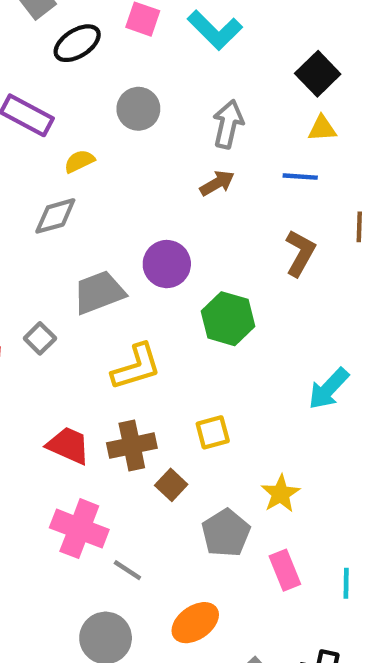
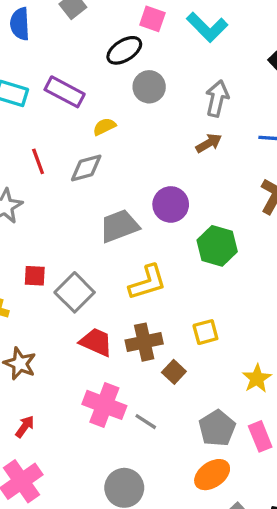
black ellipse: (77, 43) -> (124, 50), moved
gray square: (40, 338) -> (75, 292), moved, size x1.6
gray pentagon: (226, 533) -> (217, 428), moved
gray line: (127, 570) -> (146, 422), moved
orange ellipse: (195, 623) -> (212, 475), moved

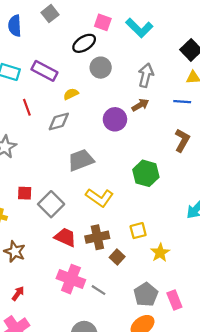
red line: (38, 161) -> (27, 107), moved
purple circle: (171, 204) -> (115, 119), moved
yellow L-shape: (147, 282) -> (100, 198), turned 52
yellow star: (257, 378) -> (160, 253), moved

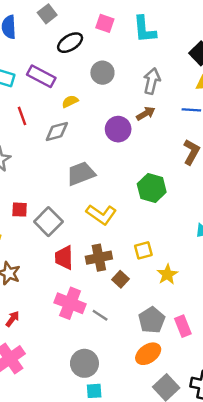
cyan L-shape: (139, 28) -> (145, 29), turned 40
black ellipse: (84, 43) -> (70, 43), moved
red trapezoid: (65, 237) -> (64, 258), turned -115

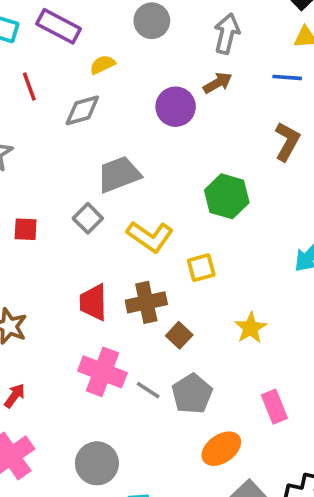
gray square: (48, 222) -> (88, 218), moved, size x0.7
yellow square: (143, 250) -> (201, 268), moved
gray pentagon: (152, 320) -> (192, 394), moved
gray circle: (84, 363) -> (97, 463), moved

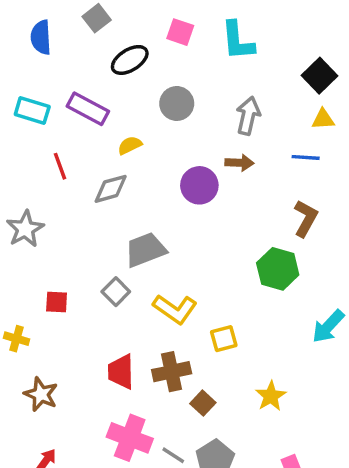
brown arrow: (218, 83) -> (239, 163), turned 32
green hexagon: (227, 196) -> (278, 269), moved

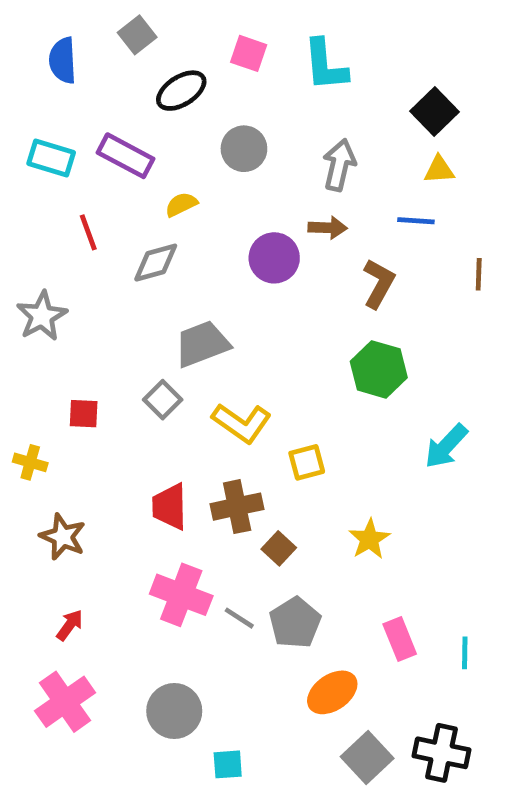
brown L-shape: (306, 218) -> (379, 283), moved

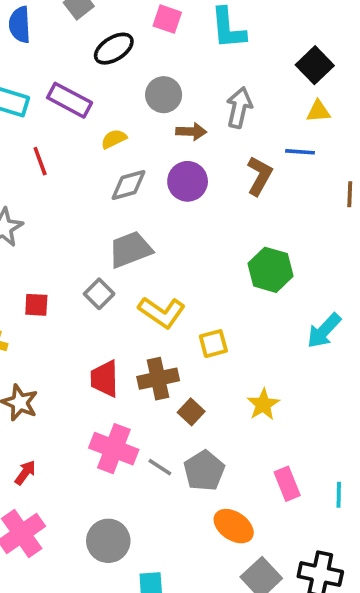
brown arrow: (328, 228) -> (191, 132), moved
gray diamond: (156, 263) -> (129, 185), moved
brown L-shape: (379, 283) -> (259, 176), moved
orange ellipse: (332, 692) -> (234, 526), turned 69

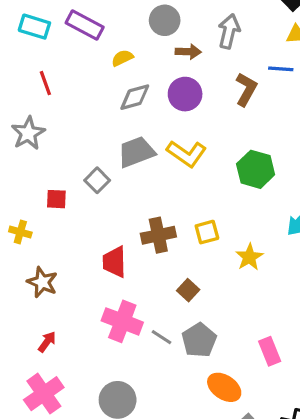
red line: (40, 161) -> (45, 83), moved
gray square: (99, 294) -> (97, 180), moved
yellow L-shape: (162, 312) -> (187, 154), moved
brown cross: (158, 379) -> (158, 235), moved
yellow star: (263, 404) -> (249, 257), moved

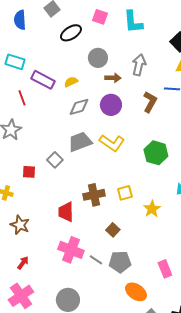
purple rectangle: (85, 25) -> (43, 80), moved
gray pentagon: (199, 340) -> (120, 262), turned 30

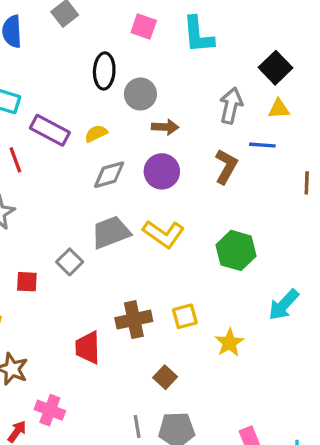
black ellipse: (71, 33) -> (104, 71), moved, turned -55
gray arrow: (139, 65) -> (231, 106), moved
pink cross: (71, 250) -> (50, 410), moved, size x0.7
gray line: (96, 260) -> (137, 427), turned 48

